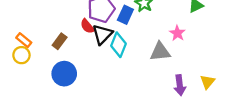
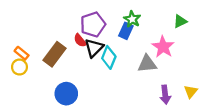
blue rectangle: (125, 15) -> (126, 31), moved
pink star: (177, 33) -> (163, 47), size x1.5
brown rectangle: (60, 41) -> (55, 54), size x1.6
blue circle: (64, 74) -> (66, 94), moved

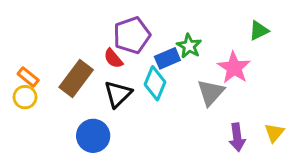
green star: (132, 19) -> (189, 46), moved
blue rectangle: (126, 31) -> (167, 58), moved, turned 42
black triangle: (94, 48) -> (118, 94), moved
gray triangle: (147, 64) -> (211, 92), turned -42

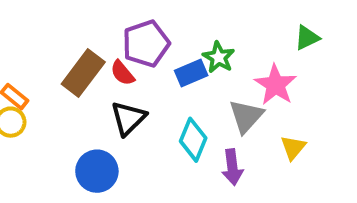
brown rectangle: (76, 79) -> (83, 73), moved
cyan diamond: (155, 83) -> (193, 140), moved
yellow triangle: (274, 133) -> (293, 148), moved
purple arrow: (237, 137) -> (232, 167), moved

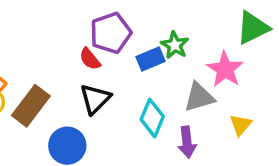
green triangle: (307, 38) -> (253, 28), size x1.5
brown rectangle: (83, 73) -> (31, 106), moved
gray triangle: (246, 116) -> (199, 97), turned 32

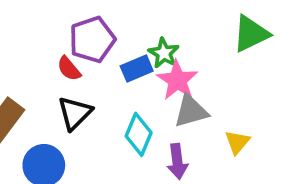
pink star: (225, 69) -> (177, 80), moved

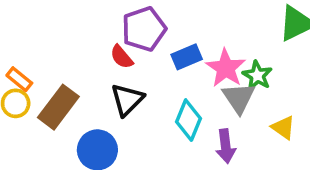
green star: (164, 53) -> (257, 75), moved
gray triangle: (191, 111) -> (239, 98), turned -48
yellow triangle: (237, 142) -> (283, 128), turned -35

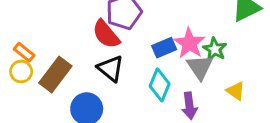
red semicircle: (122, 57) -> (106, 34), size x1.5
blue rectangle: (187, 57) -> (164, 48), moved
black triangle: (127, 100) -> (110, 69), turned -36

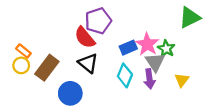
yellow triangle: (236, 91) -> (182, 80), turned 32
purple arrow: (189, 106) -> (149, 79), moved

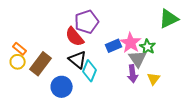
cyan diamond: (125, 75) -> (90, 71), moved
yellow triangle: (182, 80) -> (154, 79), moved

